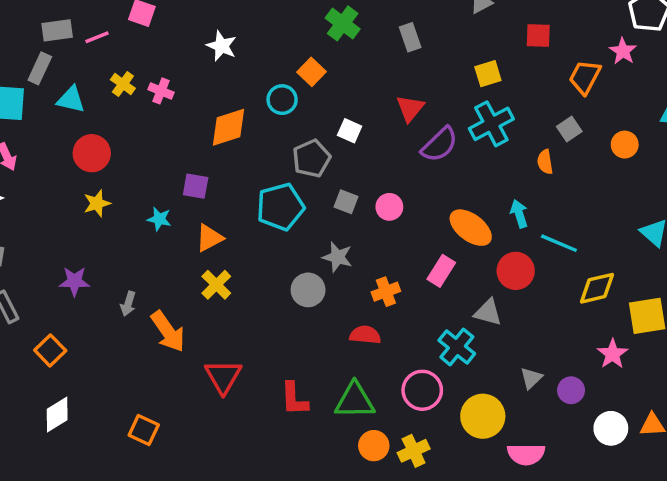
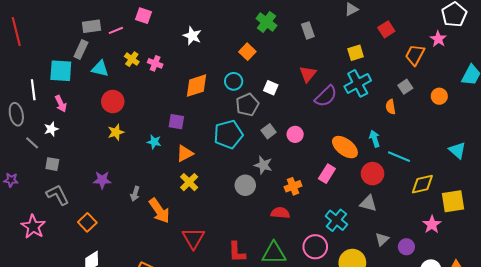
red square: (538, 36) -> (386, 29), turned -35
cyan circle: (282, 100) -> (234, 81), moved
gray square: (346, 202) -> (269, 131), turned 32
gray triangle: (488, 312) -> (368, 203), moved

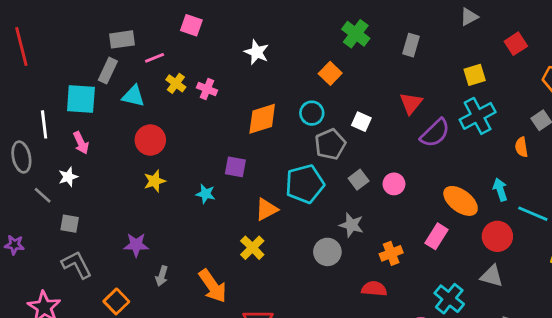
pink line: (116, 30) -> (155, 58), moved
gray rectangle: (308, 30) -> (411, 45), turned 35
orange triangle: (185, 153) -> (266, 209), moved
gray arrow: (135, 194) -> (162, 276), moved

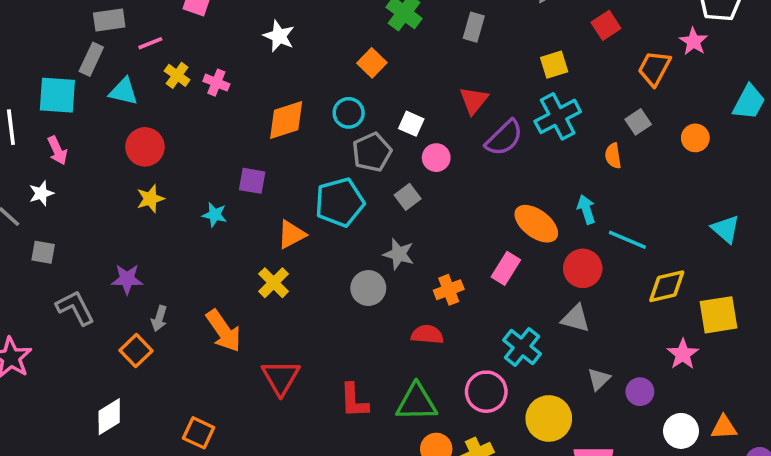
pink circle: (394, 184) -> (436, 158), moved
gray L-shape: (77, 265) -> (75, 308), moved
orange square: (116, 301) -> (136, 351), moved

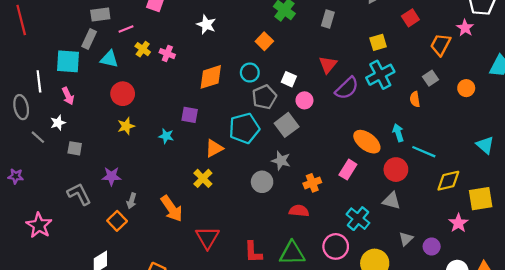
gray square: (408, 197) -> (287, 125), size x1.5
gray square: (43, 252) -> (75, 148), moved

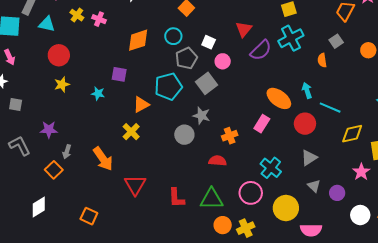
gray triangle: (391, 201) -> (309, 158), moved, turned -48
gray triangle: (406, 239) -> (314, 186), turned -32

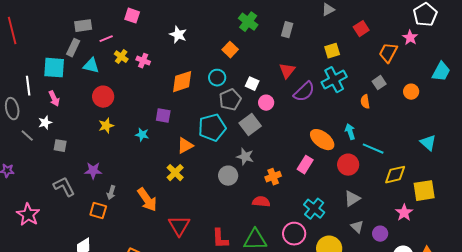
orange square: (54, 170) -> (98, 211), turned -30

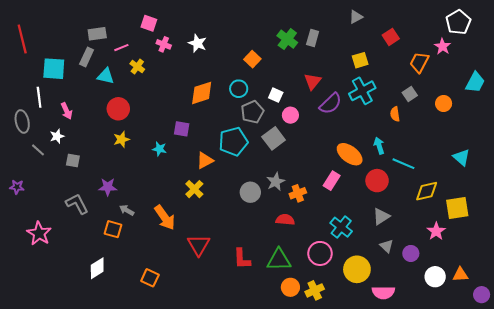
green cross: (248, 22) -> (287, 39), moved
pink cross: (143, 61) -> (164, 44), moved
cyan square: (54, 68) -> (54, 69), moved
gray star: (245, 157) -> (276, 182), moved, turned 30
gray arrow: (111, 193) -> (127, 210), turned 104

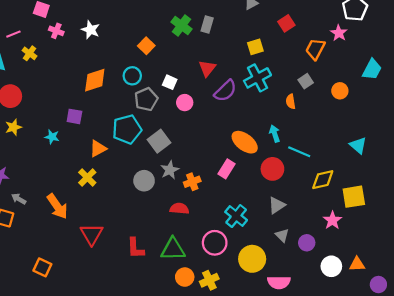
gray square: (274, 138) -> (159, 141), moved

